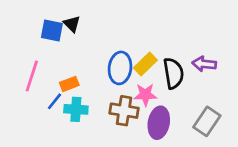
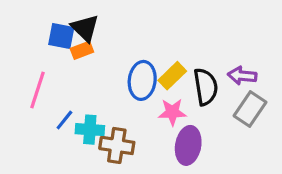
black triangle: (72, 24) -> (85, 28), size x1.4
orange rectangle: (69, 84) -> (82, 50), moved
brown cross: (124, 111) -> (117, 145), moved
gray rectangle: (207, 121) -> (250, 109), moved

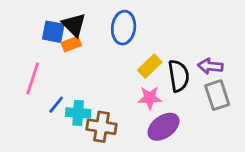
blue ellipse: (142, 80) -> (124, 28), moved
gray rectangle: (250, 109) -> (217, 95), turned -52
purple ellipse: (188, 145) -> (163, 127), turned 44

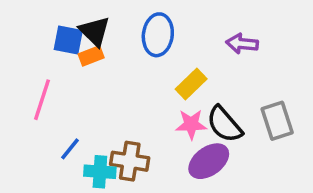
purple arrow: (210, 66) -> (242, 44), moved
black semicircle: (179, 76) -> (225, 124), moved, turned 148
blue line: (56, 105) -> (70, 149), moved
cyan cross: (78, 113) -> (100, 172), moved

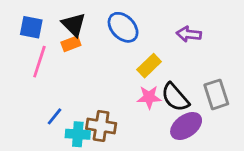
blue ellipse: (158, 35) -> (123, 27), turned -52
blue square: (68, 40) -> (31, 27), moved
pink line: (42, 100) -> (39, 62), moved
purple ellipse: (209, 161) -> (186, 126), moved

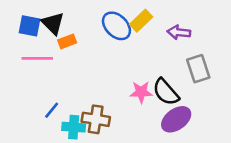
black triangle: (74, 25) -> (53, 23), moved
pink line: (39, 62) -> (37, 58), turned 72
yellow rectangle: (149, 66) -> (141, 21), moved
gray rectangle: (216, 94) -> (198, 69), moved

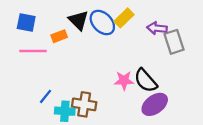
black triangle: (53, 23) -> (78, 20), moved
gray rectangle: (198, 69) -> (174, 42), moved

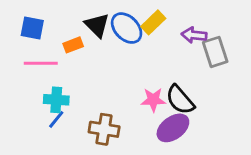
purple ellipse: (155, 104) -> (173, 128), moved
cyan cross: (65, 111) -> (56, 100), moved

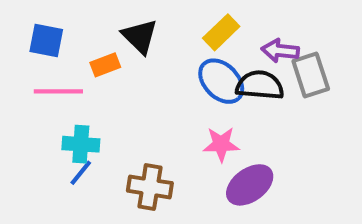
blue ellipse: (127, 28) -> (221, 81), moved
black semicircle: (180, 100) -> (260, 85), moved, turned 136

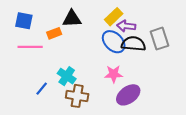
black triangle: (140, 36) -> (72, 19), turned -48
purple arrow: (280, 51) -> (126, 26), moved
cyan cross: (81, 144) -> (67, 76), moved, turned 30

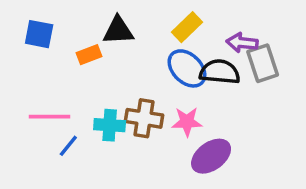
purple arrow: (126, 26) -> (242, 43), moved
pink line: (30, 47) -> (49, 117), moved
cyan cross: (67, 76) -> (110, 125), turned -30
brown cross: (77, 96) -> (144, 118), moved

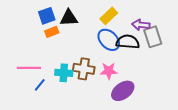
blue square: (39, 34) -> (47, 16), moved, turned -30

